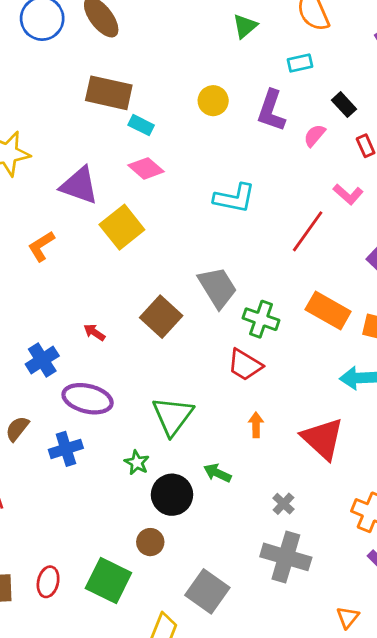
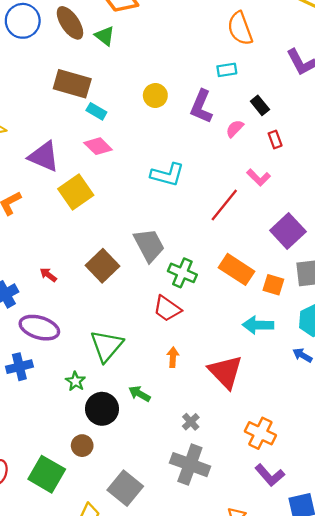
green triangle: (245, 26) -> (105, 36), moved, turned -45

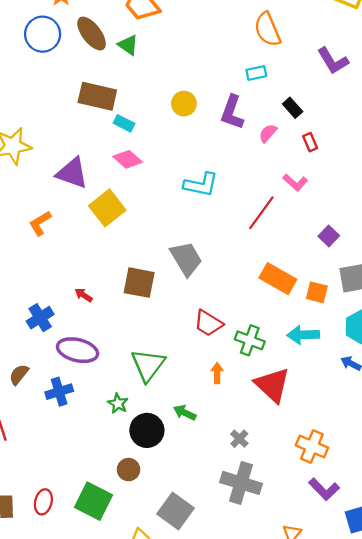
purple square: (288, 231) -> (329, 236), size x0.6
brown square: (102, 266) -> (139, 283), turned -32
green cross: (182, 273) -> (250, 340), moved

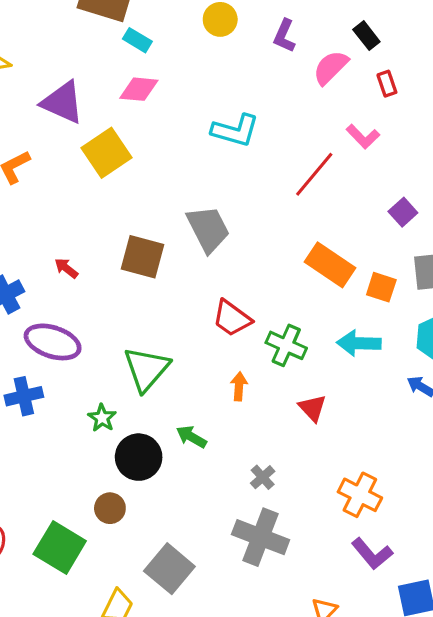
purple L-shape: (232, 112) -> (284, 36), size x0.7
pink semicircle: (268, 133) -> (331, 67), size x1.4
pink diamond: (128, 159) -> (139, 89), turned -40
red triangle: (272, 385) -> (312, 408), size x0.6

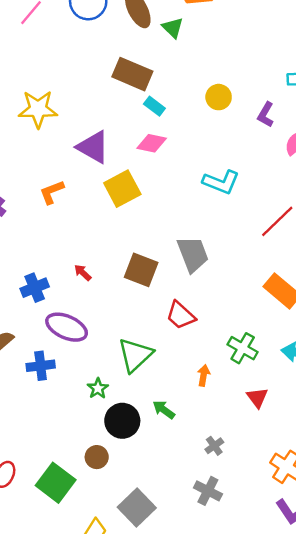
red trapezoid: (232, 318) -> (181, 315), moved
gray cross: (261, 537) -> (208, 491), size x0.7

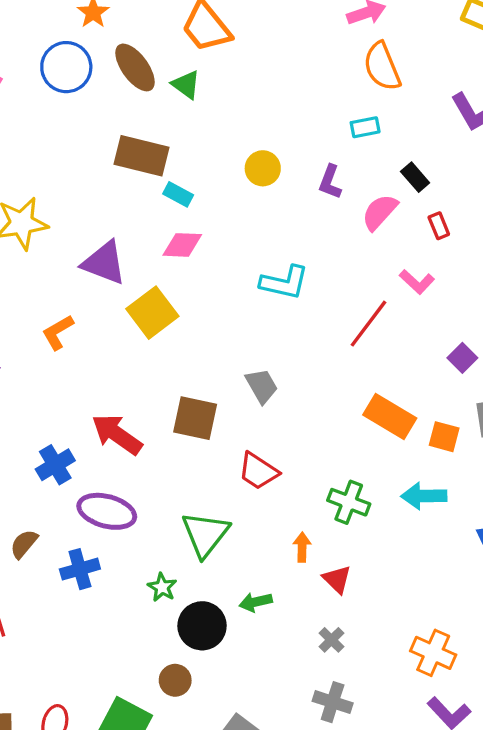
gray trapezoid: (193, 254) -> (262, 386), size x0.7
red arrow: (83, 273) -> (117, 434), size x2.0
red triangle: (257, 397) -> (337, 579), moved
green arrow: (164, 410) -> (256, 602), turned -40

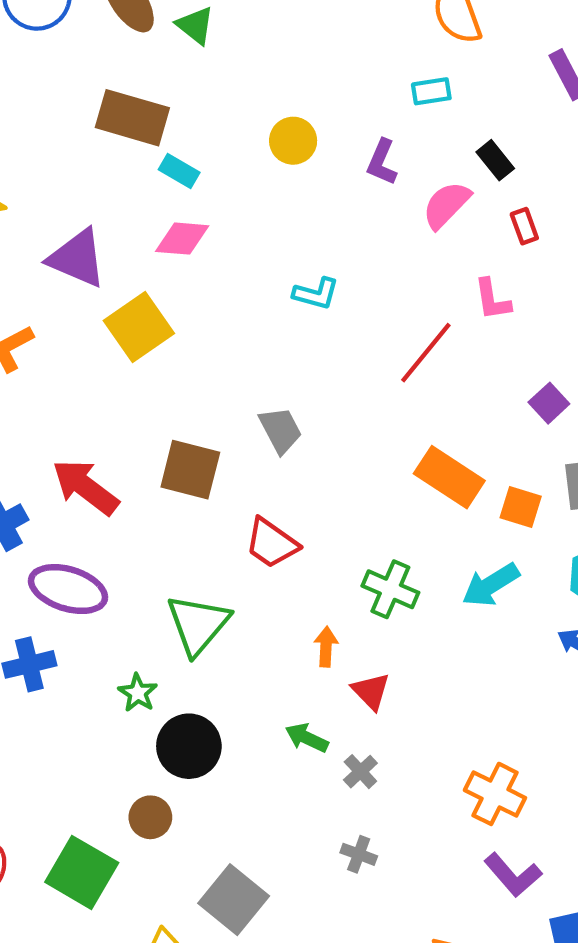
cyan L-shape: (284, 282) -> (316, 294), size x0.7
pink L-shape: (417, 282) -> (492, 300), turned 36
cyan arrow: (424, 496) -> (491, 585), turned -33
green arrow: (256, 602) -> (307, 738), moved, turned 36
gray cross: (333, 702) -> (359, 854), size x0.7

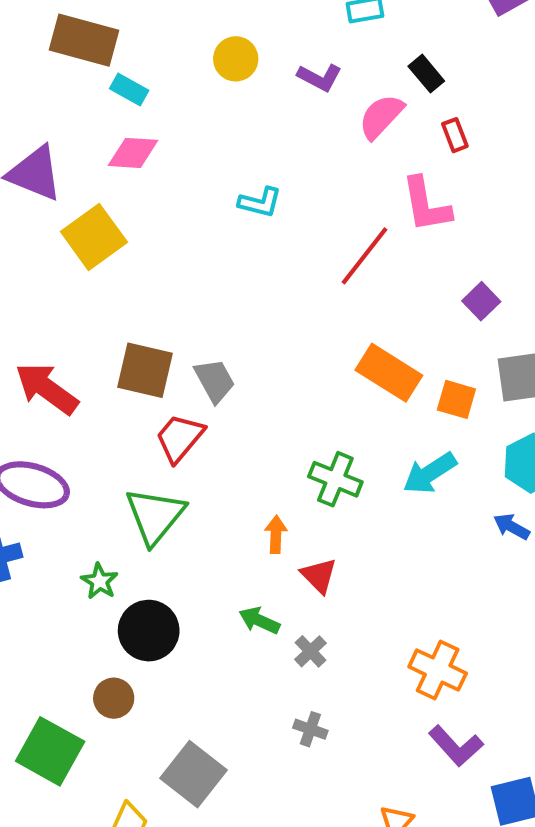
purple L-shape: (382, 162) -> (320, 77), turned -84
pink L-shape: (492, 300) -> (426, 205), size x1.4
gray trapezoid: (280, 430) -> (215, 381), moved
red trapezoid: (272, 543) -> (180, 438), moved, turned 96

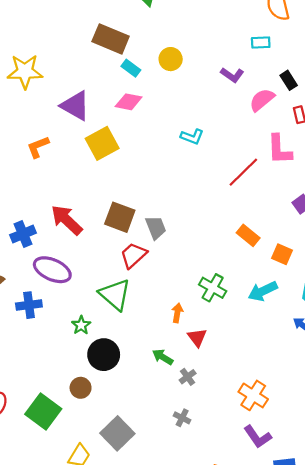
yellow circle: (236, 59) -> (171, 59), moved
orange rectangle: (389, 373) -> (248, 235), size x0.7
green triangle: (155, 516) -> (115, 295), turned -36

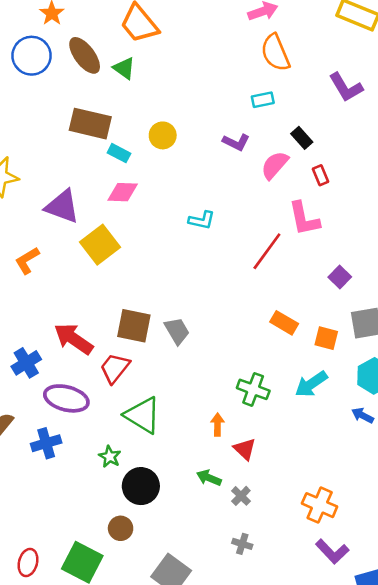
red trapezoid: (133, 255) -> (115, 368), moved

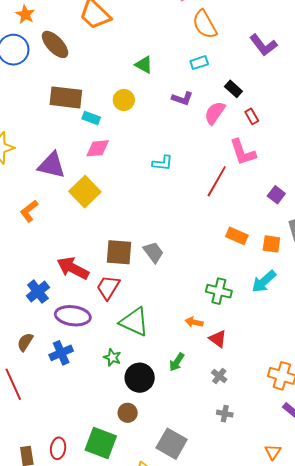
green triangle: (124, 68) -> (144, 65), moved
orange arrow: (217, 425) -> (194, 322), turned -72
green arrow: (209, 478) -> (177, 362), moved, turned -72

